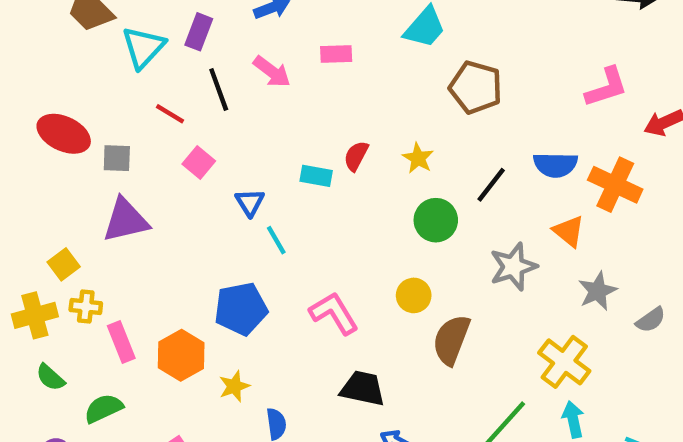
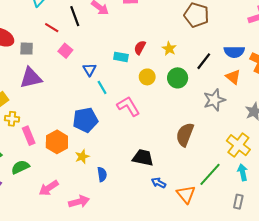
orange triangle: (569, 231) -> (233, 77), moved
yellow circle: (414, 295) -> (147, 77), moved
pink L-shape: (334, 313) -> (128, 106), moved

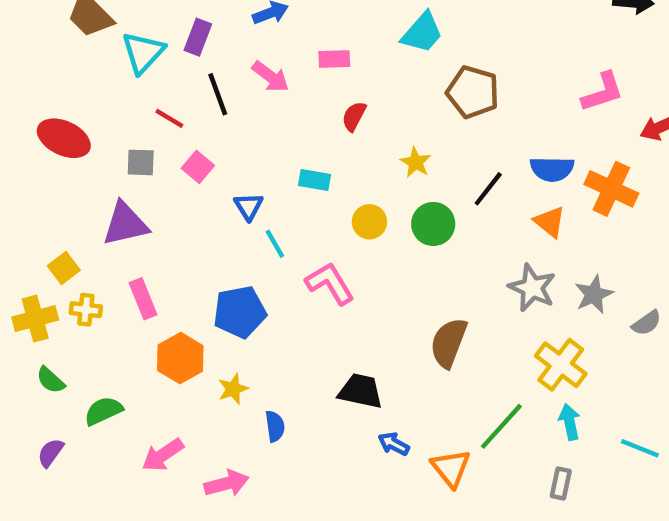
red semicircle: (140, 48) -> (354, 116), moved
gray square: (27, 49) -> (141, 162), moved
gray star: (214, 100) -> (532, 288), moved, turned -30
pink rectangle: (29, 136) -> (143, 299), moved

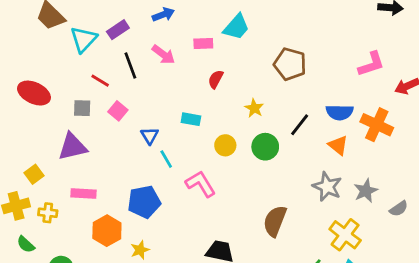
cyan trapezoid: (422, 33) -> (236, 27), moved
purple rectangle: (198, 37) -> (118, 30), turned 35
pink rectangle: (143, 299) -> (84, 193), turned -65
yellow cross: (86, 310) -> (48, 213), moved

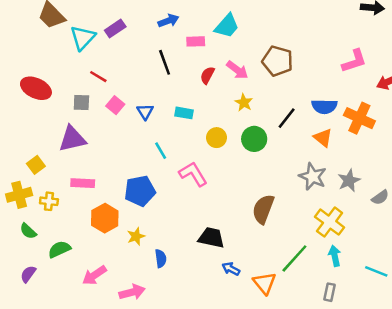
blue arrow: (163, 15) -> (168, 21), moved
pink arrow: (163, 54) -> (237, 70), moved
black line: (130, 65) -> (165, 62), moved
blue triangle: (150, 136) -> (145, 112), moved

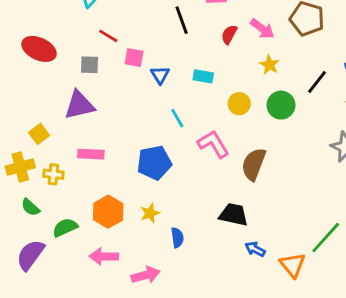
pink square: (115, 105) -> (134, 58), moved, turned -30
brown semicircle: (263, 209) -> (254, 164), moved
orange hexagon: (105, 218) -> (108, 212), moved
purple semicircle: (28, 274) -> (30, 255), size x1.6
pink arrow: (94, 275) -> (104, 256), turned 35

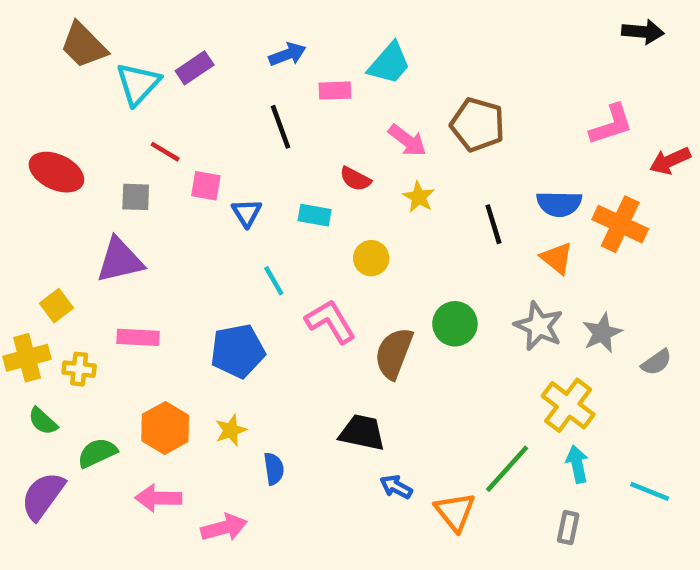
red semicircle: (229, 35) -> (355, 179), moved, turned -90
black line: (317, 82) -> (493, 224), turned -55
green circle: (281, 105) -> (455, 324), moved

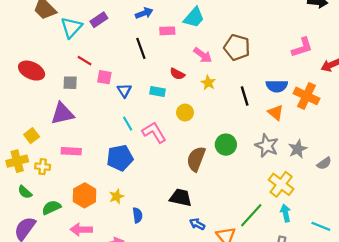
cyan line: (274, 281) -> (128, 124), moved
pink L-shape: (330, 322) -> (154, 132), moved

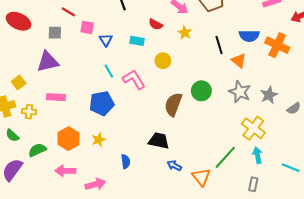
orange triangle: (276, 113) -> (239, 61), moved
blue semicircle: (138, 215) -> (126, 161), moved

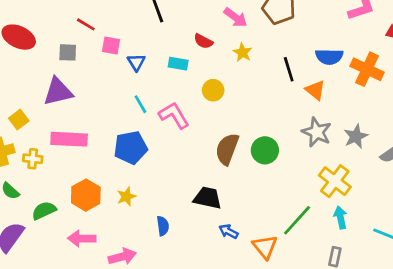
green circle: (201, 91) -> (265, 150), moved
pink rectangle: (56, 97) -> (69, 139), size x1.4

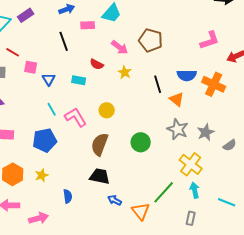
yellow circle: (213, 90) -> (107, 110), moved
brown semicircle: (227, 149) -> (100, 144), moved

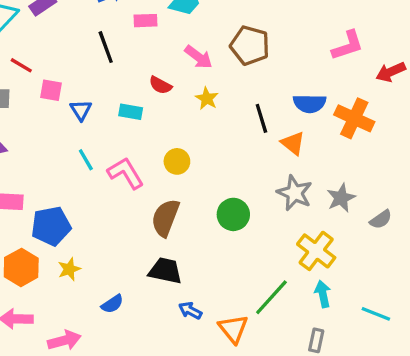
blue pentagon: (45, 140) -> (51, 226), moved
blue semicircle: (68, 196) -> (112, 304), turned 64

